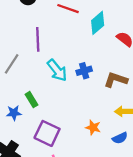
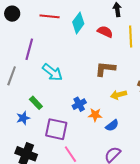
purple line: (38, 39) -> (29, 49), turned 30
blue cross: (84, 71) -> (79, 104), moved
blue semicircle: (120, 138) -> (112, 125), moved

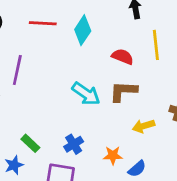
red semicircle: (105, 32) -> (123, 57), moved
cyan arrow: (52, 72) -> (86, 94), moved
blue cross: (79, 104) -> (74, 144), moved

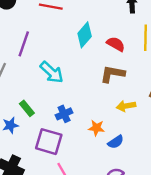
cyan diamond: (83, 30) -> (85, 35), moved
cyan arrow: (86, 94) -> (52, 72), moved

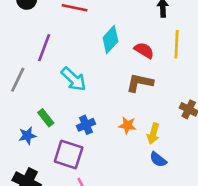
yellow arrow: (126, 106) -> (153, 134), moved, turned -66
orange star: (96, 128) -> (127, 125), moved
blue semicircle: (116, 142) -> (158, 160), moved, turned 70

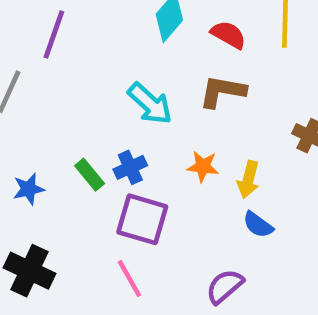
cyan arrow: (74, 79) -> (150, 104), moved
green rectangle: (46, 118) -> (90, 175), moved
purple square: (69, 154) -> (142, 219), moved

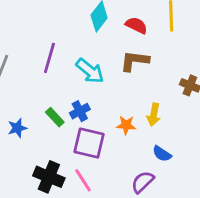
purple line: (54, 35) -> (49, 58), moved
orange star: (203, 166) -> (126, 125), moved
blue semicircle: (258, 225) -> (162, 154), moved
black cross: (30, 271) -> (49, 177), moved

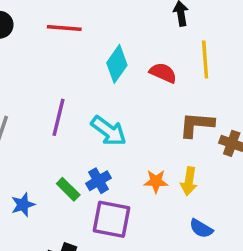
brown L-shape: (135, 61) -> (197, 125), moved
orange star: (126, 125) -> (156, 181), moved

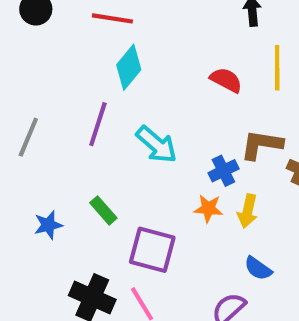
cyan diamond: (117, 64) -> (129, 67), moved
blue cross: (99, 181) -> (223, 171), moved

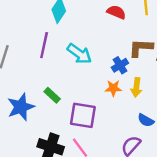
blue star: (48, 225) -> (21, 107), size x1.6

